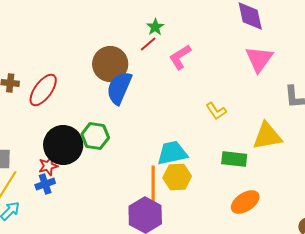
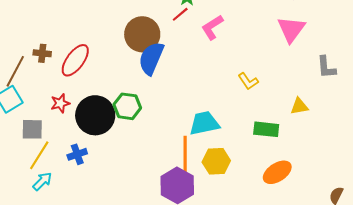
yellow triangle: (267, 136) -> (299, 106), size x0.6
red star: (48, 166) -> (60, 103), moved
yellow hexagon: (177, 177) -> (216, 161), moved

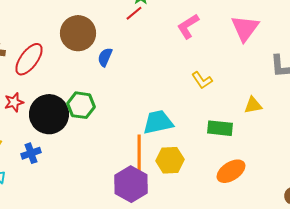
pink L-shape: (212, 27) -> (188, 26), moved
brown circle: (142, 34) -> (78, 33), moved
blue semicircle: (151, 58) -> (105, 57), size x0.6

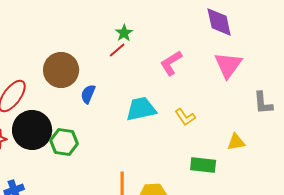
black circle: (49, 114) -> (32, 130), moved
cyan trapezoid: (158, 122) -> (141, 109), moved

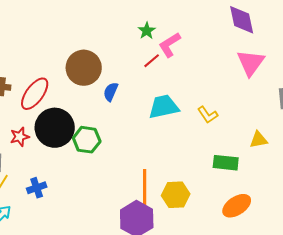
red line: (117, 50) -> (152, 61), moved
pink L-shape: (171, 63) -> (170, 45), moved

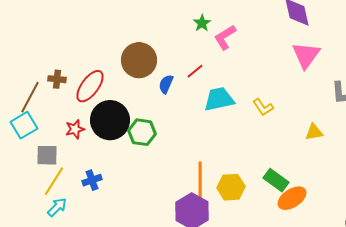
red line: (152, 61) -> (195, 71), moved
green rectangle: (226, 163) -> (276, 180), moved, turned 30

